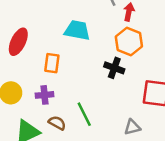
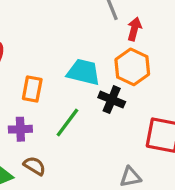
cyan trapezoid: (77, 30) -> (83, 72), moved
green line: (84, 114) -> (67, 122), moved, turned 60

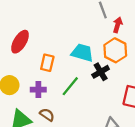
black cross: (112, 100) -> (101, 72), turned 35

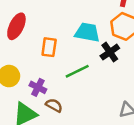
green line: (70, 86) -> (77, 71), turned 30
purple cross: (38, 90) -> (38, 87), moved, turned 32

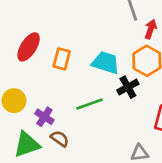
orange rectangle: (49, 47) -> (62, 59), moved

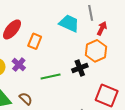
cyan trapezoid: (106, 63) -> (69, 23), moved
purple cross: (44, 117) -> (19, 65), moved

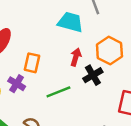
red arrow: (102, 28) -> (76, 57), moved
orange rectangle: (35, 41) -> (32, 63), moved

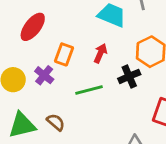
red arrow: (76, 57) -> (100, 53), moved

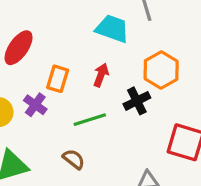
brown semicircle: (56, 122) -> (74, 159), moved

